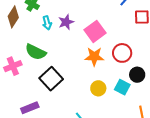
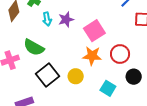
cyan square: (122, 87) -> (108, 88), moved
yellow circle: (98, 88) -> (76, 76), moved

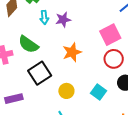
pink square: (94, 31) -> (110, 35), moved
orange star: (92, 56) -> (72, 52), moved, turned -30
yellow circle: (76, 76) -> (66, 91), moved

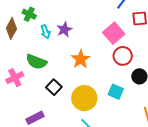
black square: (40, 73) -> (54, 87), size x0.7
yellow circle: (66, 91) -> (84, 98), size x1.6

